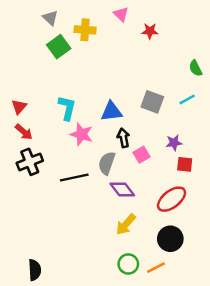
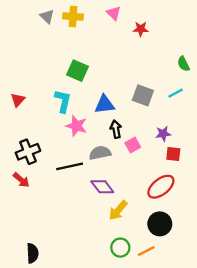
yellow cross: (85, 30) -> (73, 17), moved
green square: (59, 47) -> (78, 71), moved, turned -30
red arrow: (24, 132) -> (21, 180), moved
gray semicircle: (107, 163) -> (100, 153), turned 60
purple diamond: (122, 190) -> (102, 187), moved

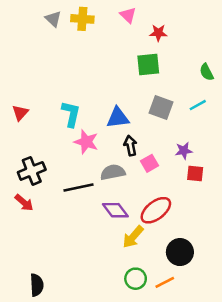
green square: (78, 71) -> (148, 65), moved, turned -30
red ellipse: (161, 187) -> (156, 210), moved

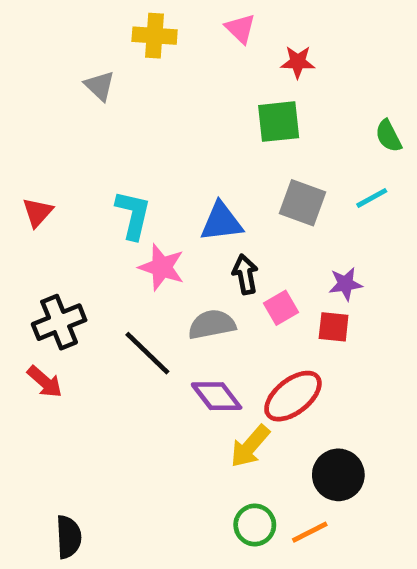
gray triangle: (53, 19) -> (100, 86), moved
red square: (195, 173) -> (334, 327), moved
black line: (79, 187) -> (147, 353), turned 56

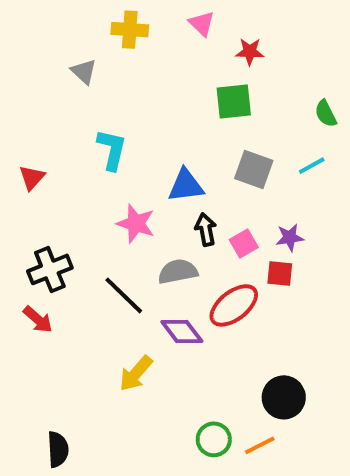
cyan L-shape: (133, 215) -> (112, 150), moved
pink square: (281, 308) -> (244, 243), moved
red ellipse: (293, 396) -> (234, 305), moved
yellow arrow: (250, 446) -> (136, 373), moved

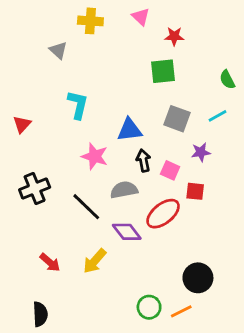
purple star: (290, 238) -> (201, 152), moved
pink square: (244, 243) -> (170, 170), turned -36
red arrow: (38, 319) -> (50, 262), moved

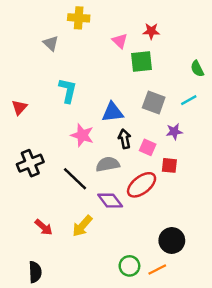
pink triangle: (141, 17) -> (120, 41), moved

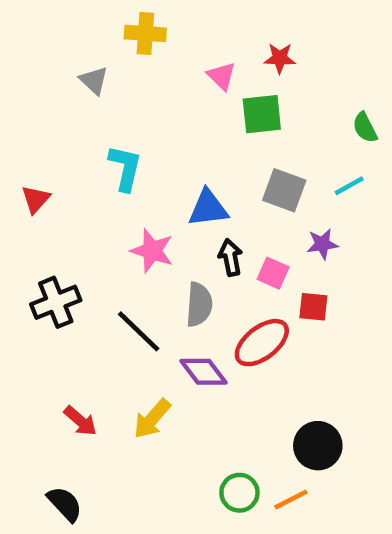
gray semicircle: (108, 164) -> (199, 305), turned 105
black semicircle: (35, 272) -> (65, 504), turned -40

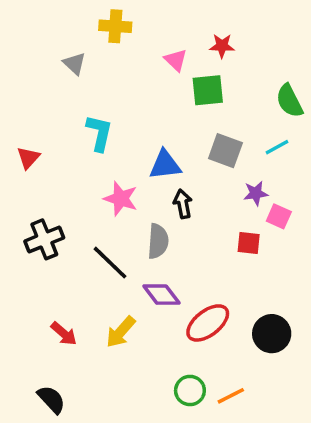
green semicircle: (365, 128) -> (289, 101), size x1.4
pink square: (273, 273) -> (279, 216), moved
red ellipse: (262, 343) -> (208, 323), moved
black circle: (318, 446) -> (272, 334), moved

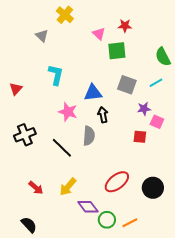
yellow cross: (115, 26) -> (65, 15), turned 36
purple diamond: (162, 295) -> (88, 207), moved

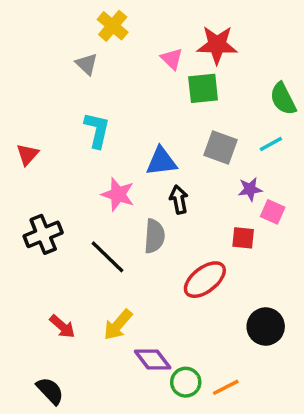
red star: (125, 26) -> (217, 45), size x1.6
gray triangle: (42, 36) -> (87, 64), moved
red ellipse: (117, 182) -> (205, 280), moved

